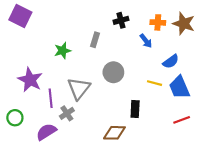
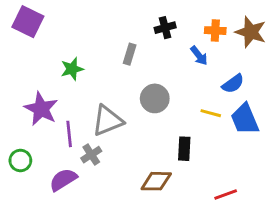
green star: (63, 51) -> (72, 69), moved
gray triangle: (79, 88) -> (107, 121), turned 30
red line: (182, 120) -> (226, 194), moved

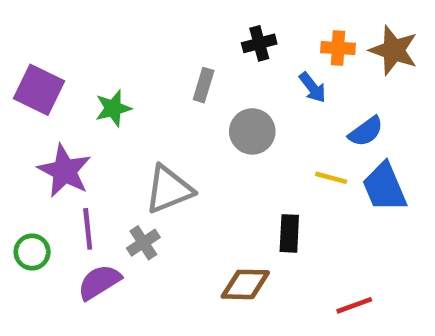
purple square: (28, 22) -> (39, 90), moved
gray circle: (155, 98) -> (252, 131), moved
purple line: (69, 134) -> (88, 229), moved

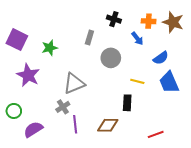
black cross: (259, 43) -> (114, 19), turned 32
yellow line: (331, 178) -> (137, 81), moved
purple line: (88, 229) -> (75, 124), moved
purple semicircle: (99, 282) -> (33, 129), moved

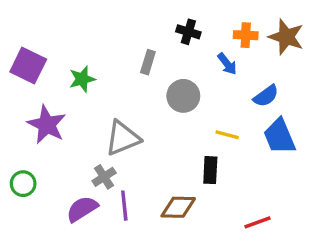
purple semicircle: (33, 129) -> (82, 209), moved

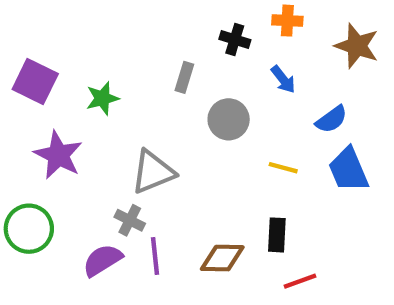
orange cross: (246, 35) -> (287, 21), moved
black rectangle: (210, 170) -> (277, 235), moved
gray cross: (104, 177) -> (130, 220), turned -30
green circle: (23, 184) -> (29, 229), size x1.5
red line: (258, 222) -> (300, 281), moved

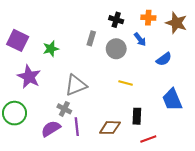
orange cross: (287, 21) -> (148, 18), moved
gray circle: (229, 119) -> (116, 49), moved
yellow line: (283, 168) -> (126, 83), moved
blue trapezoid: (348, 170) -> (172, 100), moved

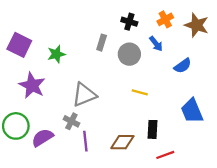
orange cross: (148, 18) -> (165, 19), turned -32
purple semicircle: (51, 129) -> (42, 138), moved

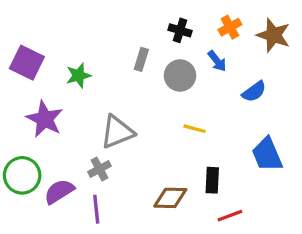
gray cross: (71, 121) -> (99, 169), turned 35
purple line: (85, 141) -> (96, 209), moved

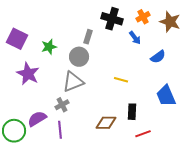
black cross: (180, 30) -> (112, 19), size x1.5
gray circle: (180, 75) -> (79, 57), moved
green circle: (22, 175) -> (14, 131), moved

